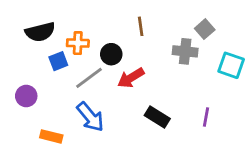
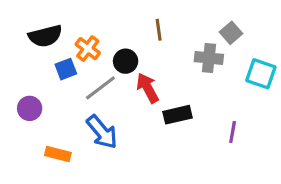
orange cross: (78, 43) -> (88, 49), turned 35
red arrow: (131, 78) -> (148, 88), turned 92
black rectangle: (157, 117) -> (177, 115), moved, turned -45

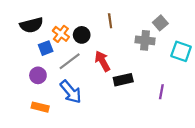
black circle: (126, 61) -> (82, 35), moved
purple circle: (30, 108) -> (38, 75), moved

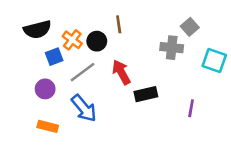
brown line: (110, 21) -> (119, 24), moved

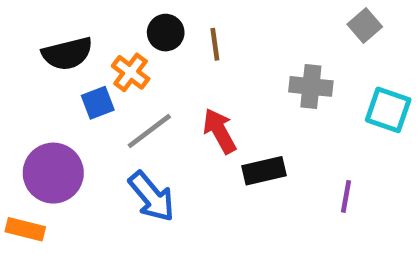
gray square: (190, 27) -> (365, 26), moved
black circle: (97, 41) -> (166, 33), moved
purple circle: (45, 89) -> (53, 173), moved, size x1.6
orange rectangle: (48, 126) -> (25, 229), moved

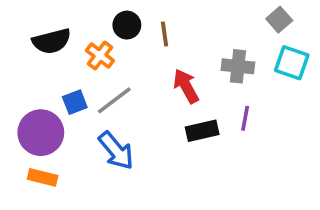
blue square: (98, 103) -> (75, 102), moved
cyan square: (388, 110) -> (292, 63), moved
red arrow: (220, 131) -> (186, 86), moved
purple line: (346, 196) -> (245, 118), moved
orange rectangle: (25, 229) -> (43, 177), moved

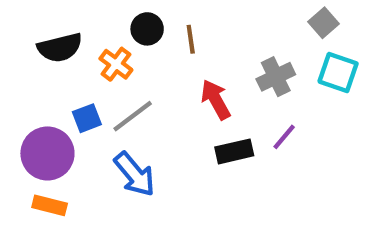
gray cross: (238, 66) -> (276, 77), turned -32
purple line: (245, 118) -> (284, 137), turned 30

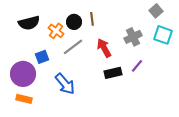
black circle: (147, 29) -> (74, 22), moved
gray line: (133, 116) -> (73, 47), moved

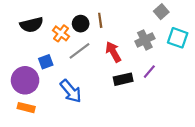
gray square: (156, 11) -> (161, 12), moved

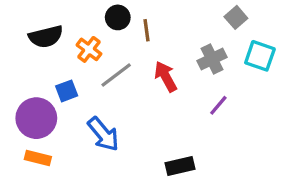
black circle: (81, 24) -> (118, 17), moved
black rectangle: (123, 79) -> (180, 166), moved

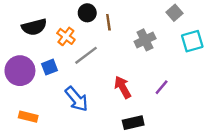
cyan square: (260, 56) -> (192, 41), turned -35
gray cross: (212, 59) -> (145, 40), moved
red arrow: (166, 77) -> (123, 87), moved
purple line: (218, 105) -> (162, 87), moved
purple circle: (36, 118) -> (20, 71), moved

